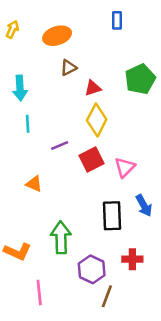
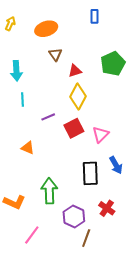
brown triangle: (69, 68) -> (55, 54), turned -40
red cross: (132, 259) -> (107, 208), turned 35
pink line: (39, 292) -> (32, 235), turned 42

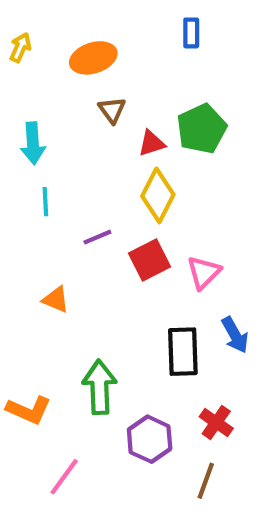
green pentagon: (113, 64) -> (202, 129), moved
brown line: (86, 238) -> (206, 481), moved

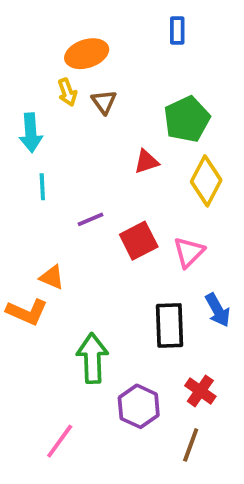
yellow arrow: (20, 48) -> (67, 92), moved, turned 136
red triangle: (152, 143) -> (146, 162), moved
yellow diamond: (158, 195) -> (206, 181), moved
orange L-shape: (29, 410) -> (27, 312), moved

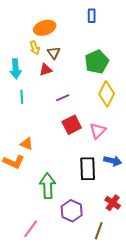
red triangle: (146, 162) -> (46, 70), moved
purple line: (90, 219) -> (63, 98), moved
blue arrow: (218, 310) -> (113, 161), turned -48
red cross: (200, 391) -> (113, 203), moved

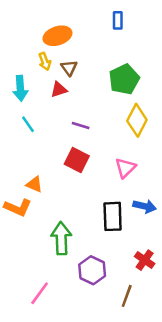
cyan line: (22, 97) -> (28, 124), turned -32
purple line: (63, 98) -> (81, 125), turned 40
red square: (72, 125) -> (77, 160), moved, turned -36

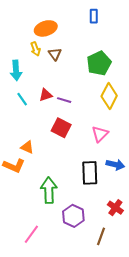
red triangle: (59, 90) -> (46, 95), moved

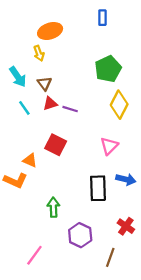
brown triangle: (55, 54) -> (44, 83), moved
cyan arrow: (16, 70) -> (18, 77), turned -30
red square: (61, 128) -> (56, 145), moved
green arrow: (49, 190) -> (53, 207), size x0.7

